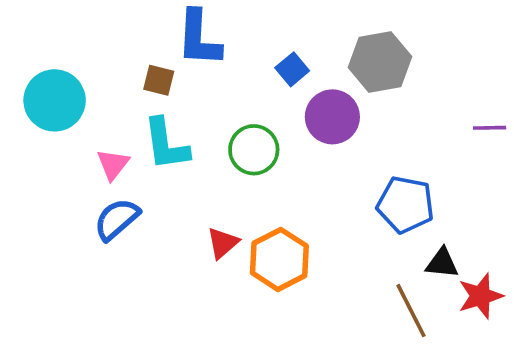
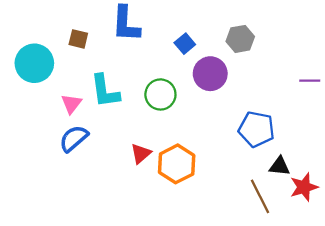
gray hexagon: (380, 62) -> (240, 39), size x0.7
brown square: (159, 80) -> (78, 39), moved

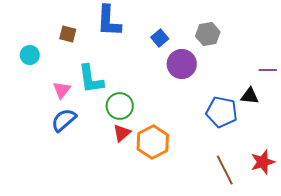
cyan circle: (34, 63) -> (30, 55), size x0.6
green circle: (160, 94) -> (120, 106), moved
black triangle: (280, 166) -> (250, 96), moved

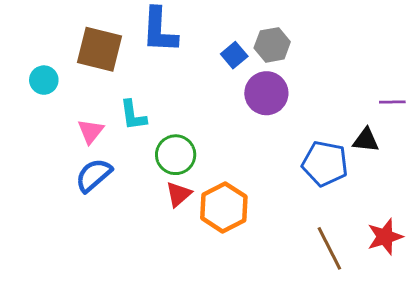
brown square: (68, 34) -> (99, 49), size x1.8
gray hexagon: (208, 34) -> (272, 45), moved
cyan L-shape: (91, 79) -> (133, 115), size x0.7

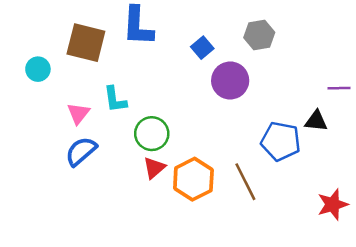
gray hexagon: (272, 45) -> (259, 35), moved
brown line: (329, 248) -> (245, 182), moved

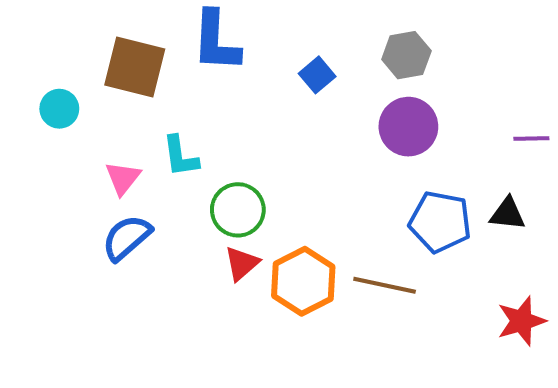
purple circle: (230, 81) -> (408, 127), moved
black triangle: (316, 121) -> (508, 214), moved
brown line: (245, 182) -> (385, 285), turned -51

